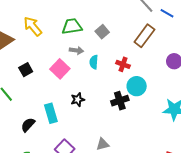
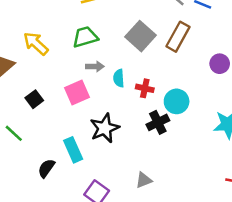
gray square: (102, 32) -> (140, 36), moved, size x1.6
red cross: (123, 64) -> (145, 88), moved
pink square: (60, 69) -> (77, 92), turned 30
black star: (78, 100) -> (105, 128), size x1.6

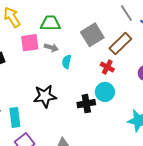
red cross: (145, 88) -> (107, 67), moved
pink square: (77, 92) -> (30, 43), moved
cyan rectangle: (73, 150) -> (15, 117), moved

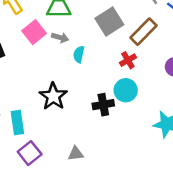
pink square: (30, 43) -> (34, 32), turned -30
red cross: (107, 67) -> (128, 60), turned 32
black star: (45, 96) -> (53, 96), turned -30

